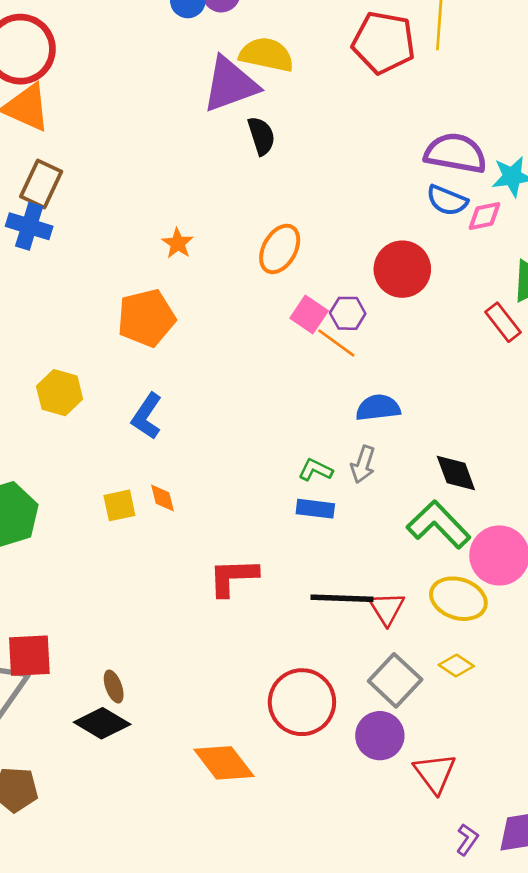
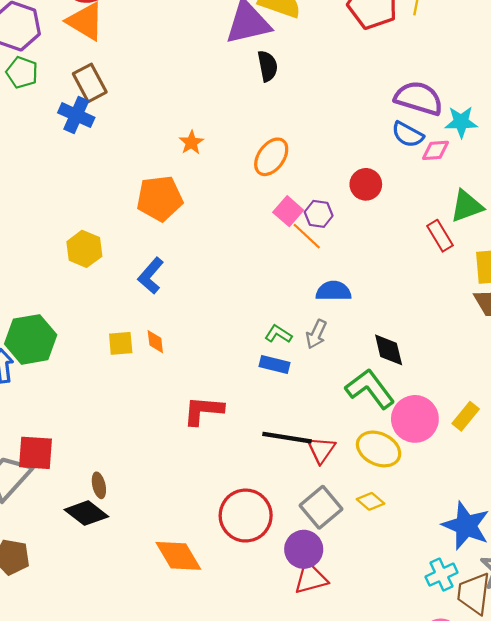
brown rectangle: (41, 184) -> (90, 83), turned -60
red circle: (402, 269) -> (366, 184), size x0.7
red triangle: (435, 773) -> (311, 578), moved, turned 45

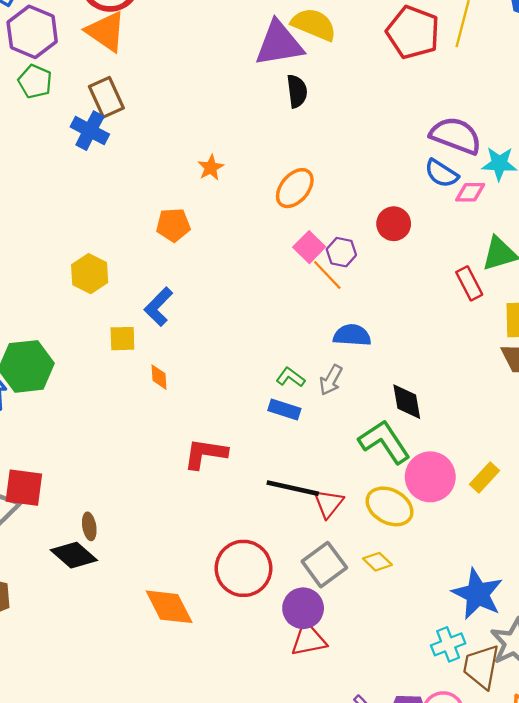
orange pentagon: (160, 198) -> (173, 225), size x0.7
yellow square: (121, 343) -> (122, 339), moved

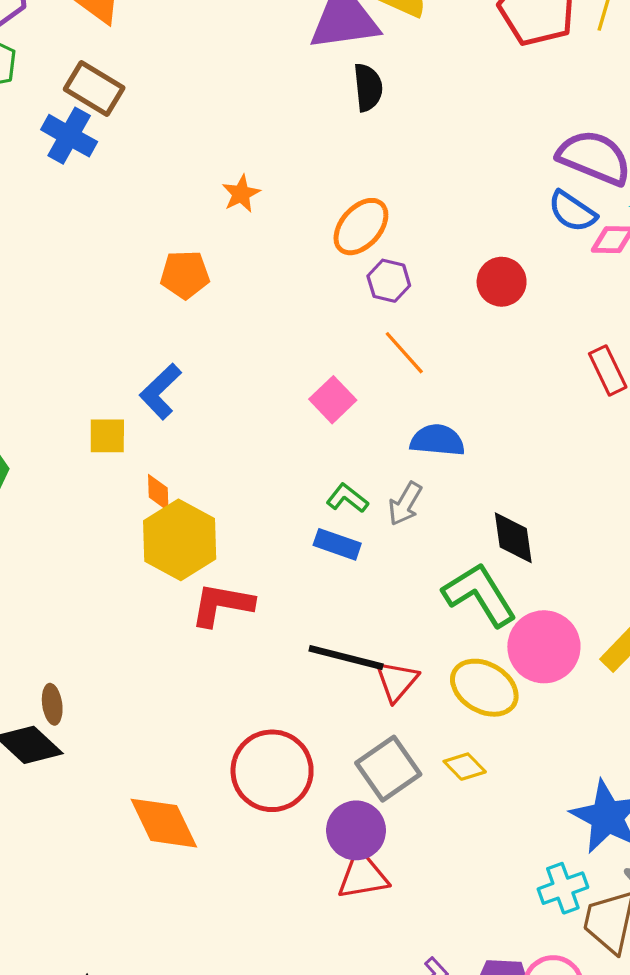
brown rectangle: (106, 97) -> (94, 89), turned -36
pink square: (309, 247) -> (333, 400), moved
purple hexagon: (341, 252) -> (389, 281), moved
yellow hexagon: (90, 274) -> (180, 540), moved, size x1.4

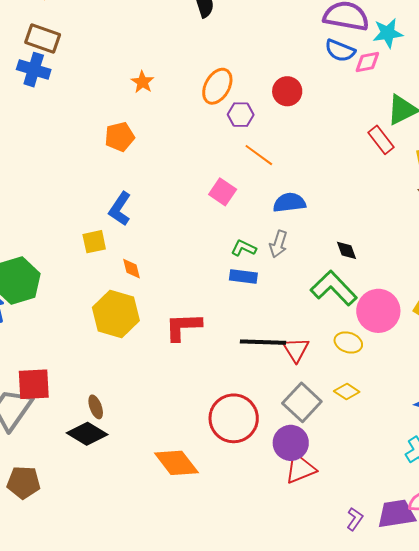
red circle: (502, 282) -> (287, 91), moved
black diamond: (513, 538) -> (346, 250), size x0.7
yellow hexagon: (180, 540) -> (116, 314), moved
yellow ellipse: (484, 688) -> (348, 342), size x0.7

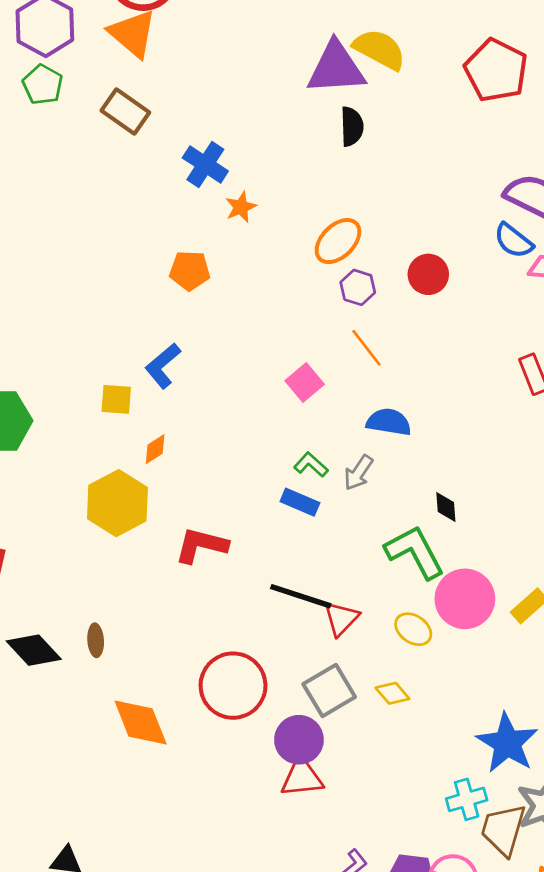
blue cross: (34, 70) -> (205, 164), moved
orange diamond: (131, 269) -> (155, 449), turned 55
brown ellipse: (96, 407) -> (96, 640), moved

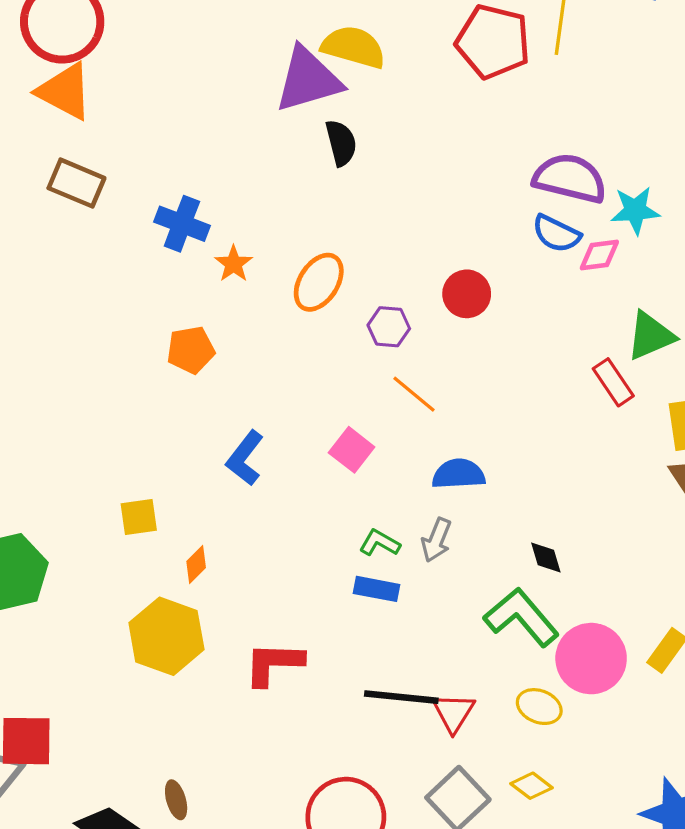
orange ellipse: (338, 241) -> (319, 282), moved
blue L-shape: (163, 366) -> (245, 458), moved

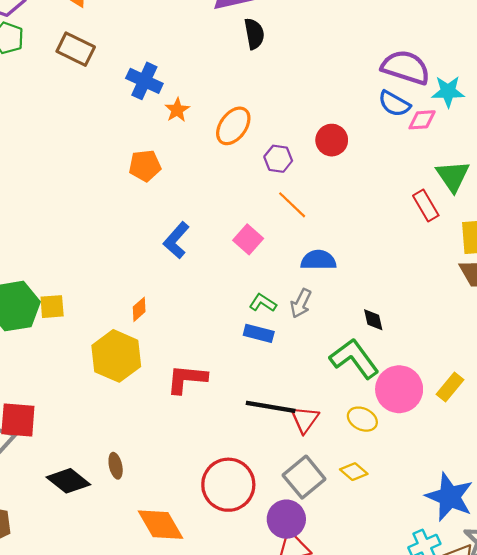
green triangle: (651, 336) -> (453, 176), turned -45
yellow square: (139, 517) -> (52, 307), moved

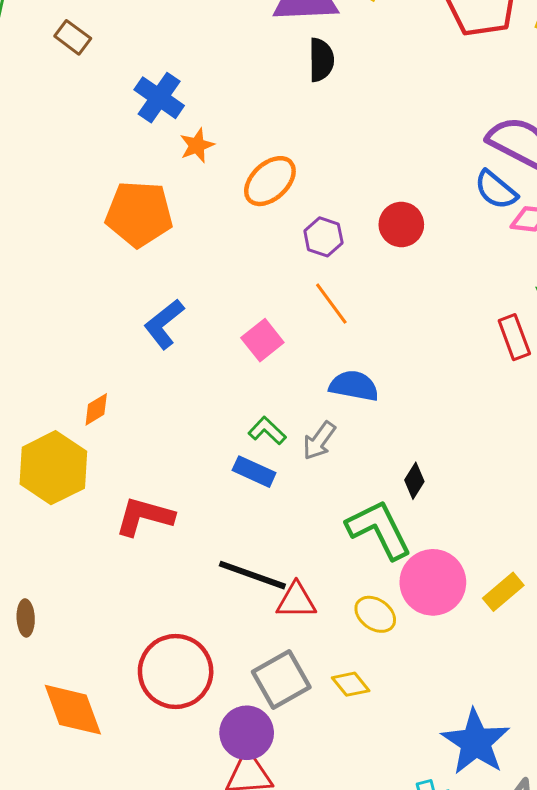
brown rectangle: (76, 49) -> (73, 37), size x0.7
orange pentagon: (145, 166) -> (139, 214), size x1.5
black diamond: (373, 320) -> (414, 481), turned 35
red triangle: (305, 419) -> (296, 601), turned 44

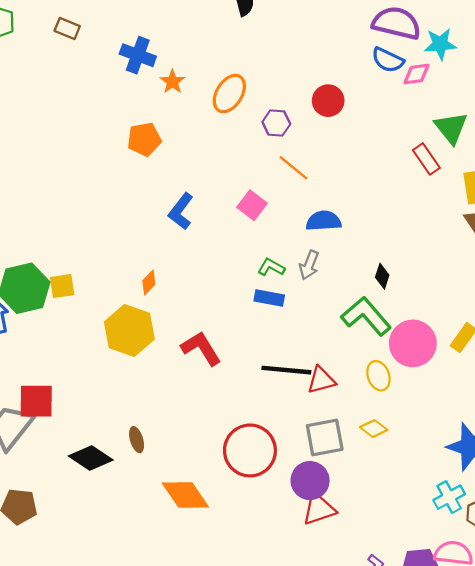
orange pentagon: (139, 214) -> (144, 139), size x0.7
red L-shape: (144, 516) -> (201, 348), turned 57
yellow ellipse: (375, 614) -> (378, 376), turned 48
gray square: (281, 679) -> (325, 437), turned 33

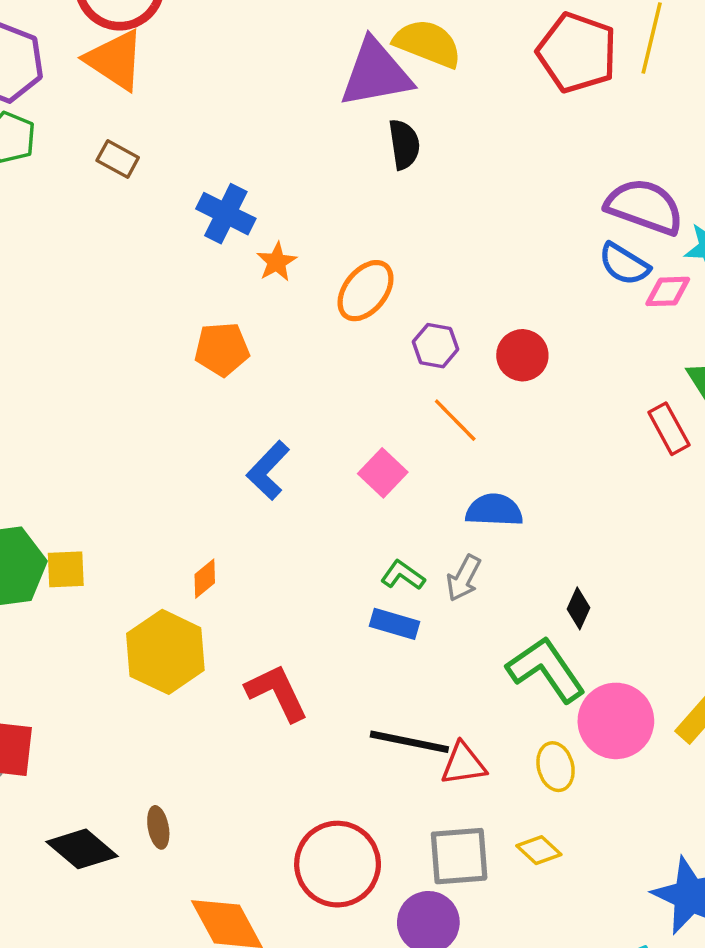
red circle: (328, 101) -> (522, 355), moved

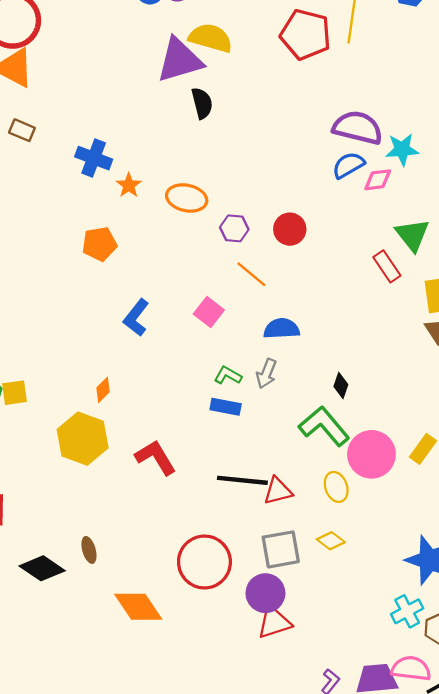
blue semicircle: (624, 264) -> (348, 165), turned 124
orange ellipse: (366, 291) -> (187, 198), turned 69

